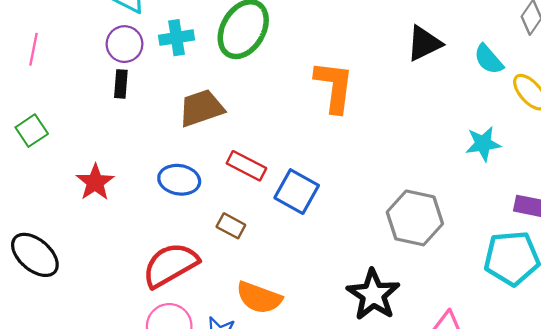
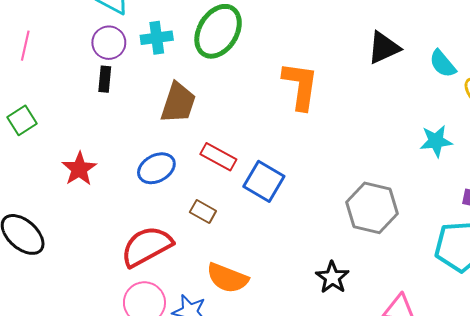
brown trapezoid: (201, 108) -> (178, 103), turned 126
blue ellipse: (179, 180) -> (156, 168), turned -39
black star: (373, 295) -> (332, 277), size x0.7

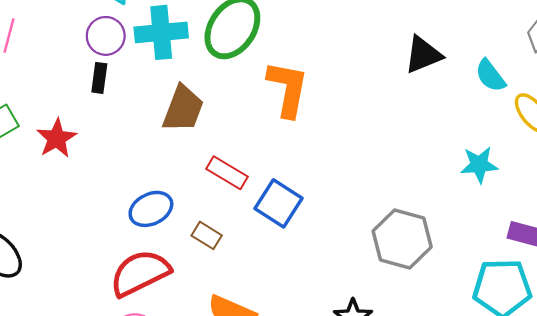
cyan cross: (157, 38) -> (161, 32), size x1.4
orange L-shape: (300, 86) -> (288, 89), moved
blue ellipse: (156, 168) -> (151, 209), moved
red star: (79, 169) -> (57, 138), moved

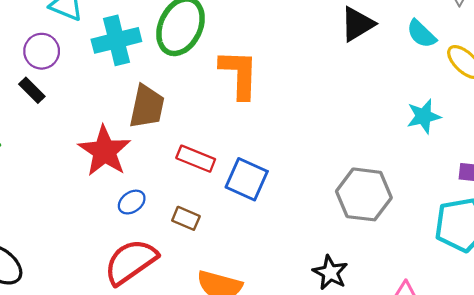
purple circle: (106, 36) -> (42, 51), moved
black rectangle: (99, 78) -> (32, 90), moved, turned -44
red star: (57, 138) -> (105, 151), moved, size x1.4
blue ellipse: (151, 209) -> (132, 202), size x0.7

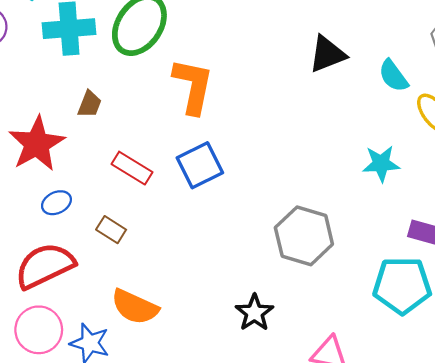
brown trapezoid: (147, 107) -> (89, 104), size x0.6
blue square: (247, 179) -> (200, 165), moved, turned 30

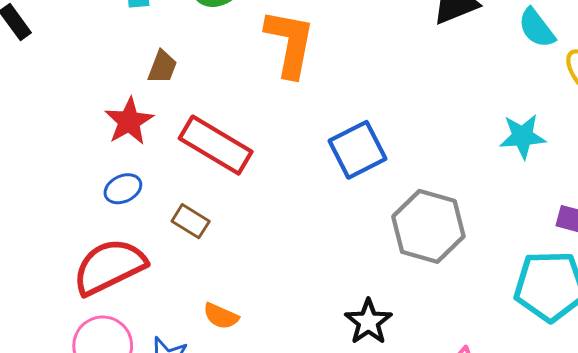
red star: (37, 144) -> (129, 121), moved, size x0.7
blue square: (200, 165) -> (357, 150), moved
red rectangle: (132, 168) -> (216, 145), size x1.4
orange semicircle: (135, 307) -> (221, 316), size x0.6

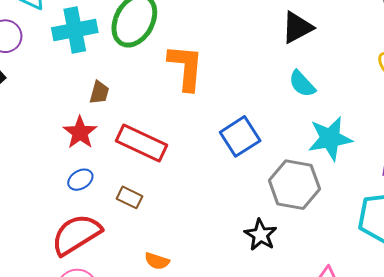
cyan semicircle: (537, 28) -> (302, 84), moved
cyan star: (523, 136) -> (330, 138), moved, size x1.4
black star: (368, 322) -> (261, 235), moved

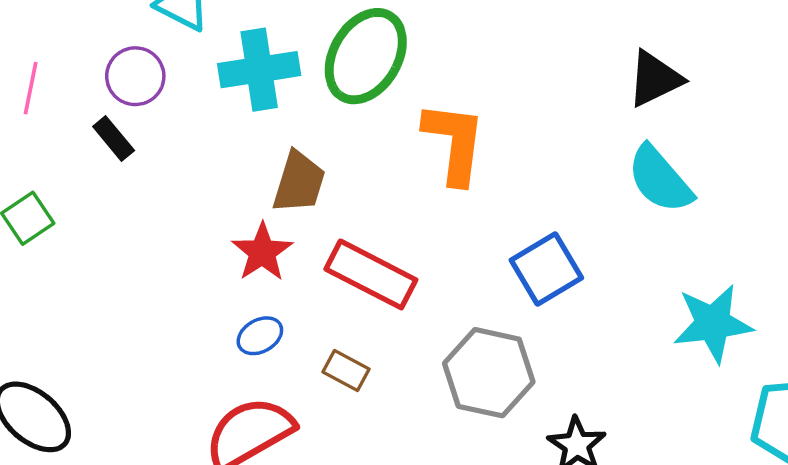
cyan semicircle: (302, 84) -> (660, 179), size x1.4
brown trapezoid: (99, 93) -> (299, 182), size x1.5
cyan star: (330, 138) -> (713, 323), moved
gray hexagon: (294, 185) -> (489, 373), moved

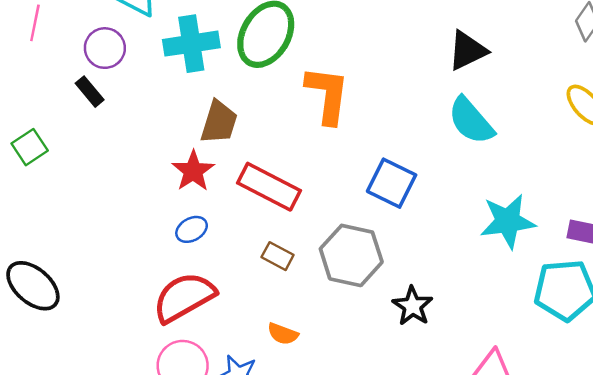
pink line: (31, 88) -> (35, 23), moved
blue square: (546, 269) -> (392, 183), turned -33
brown rectangle: (346, 370) -> (278, 256), moved

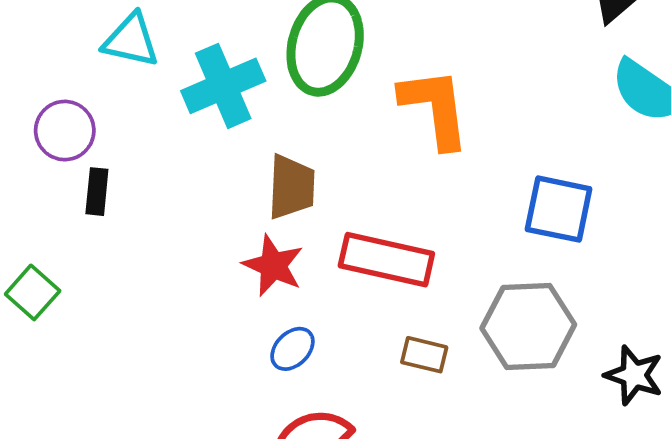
purple circle: (105, 48) -> (65, 131), moved
black rectangle: (90, 92) -> (97, 192), turned 60

